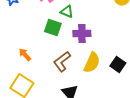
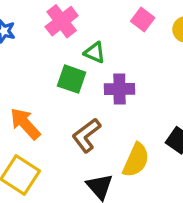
orange arrow: (25, 55) -> (25, 124), size x1.5
yellow semicircle: (92, 63) -> (136, 160), moved

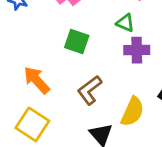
green triangle: (95, 53) -> (125, 23), moved
purple cross: (119, 89) -> (137, 50), moved

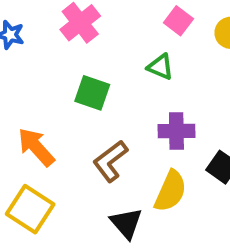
purple cross: (137, 50) -> (176, 131), moved

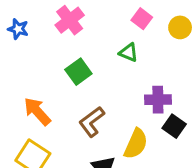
green square: (92, 93) -> (78, 72), turned 35
purple cross: (176, 131) -> (158, 100), moved

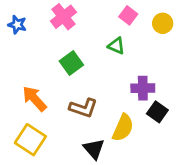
brown L-shape: (92, 122) -> (83, 108), turned -124

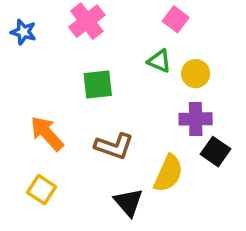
yellow circle: (163, 23) -> (196, 74), moved
green square: (71, 63) -> (98, 85), turned 30
yellow square: (30, 140) -> (42, 190), size x0.7

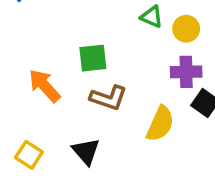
green square: (98, 85) -> (93, 58), moved
yellow square: (42, 190) -> (29, 155), moved
black triangle: (129, 202) -> (86, 151), moved

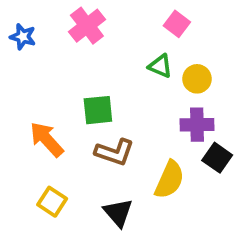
black triangle: (86, 151) -> (118, 213), moved
yellow square: (29, 155) -> (52, 202), moved

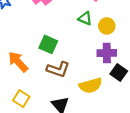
green square: (98, 110) -> (48, 44), turned 30
yellow semicircle: (170, 180) -> (91, 86), turned 50

